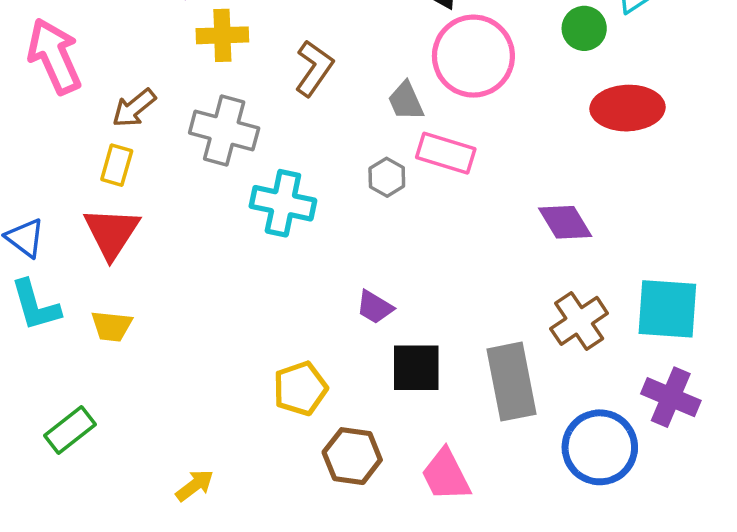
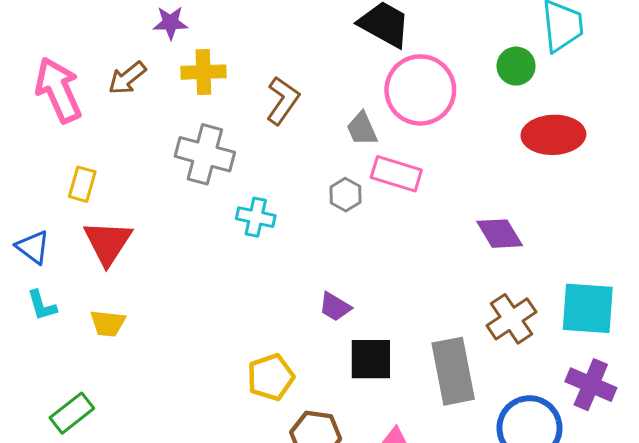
brown arrow: (134, 108) -> (127, 78), moved
yellow rectangle: (117, 165) -> (82, 184), moved
cyan cross: (283, 203) -> (256, 217), size x0.7
cyan L-shape: (35, 305) -> (42, 305), size x0.7

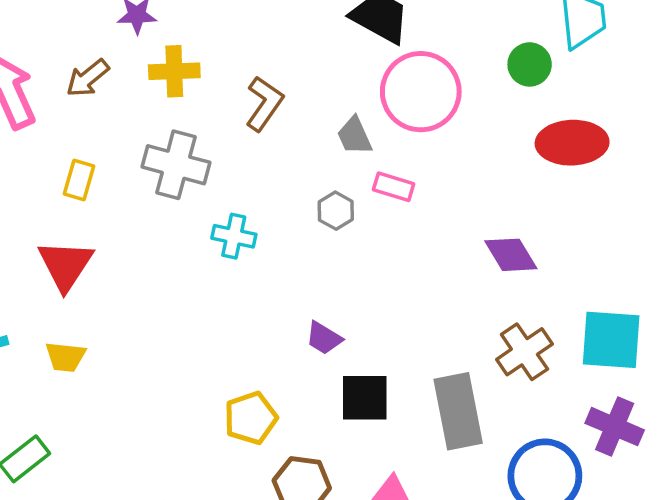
pink rectangle: (396, 174) -> (394, 187), size x0.7
yellow rectangle: (82, 184) -> (79, 180), moved

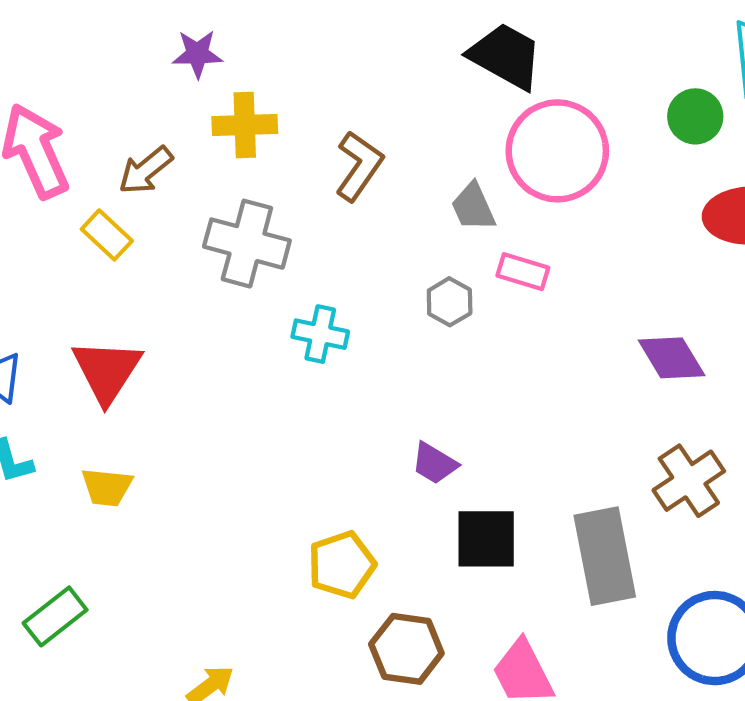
brown arrow: (88, 78) -> (146, 170), moved
yellow rectangle: (79, 180) -> (107, 235), moved, turned -63

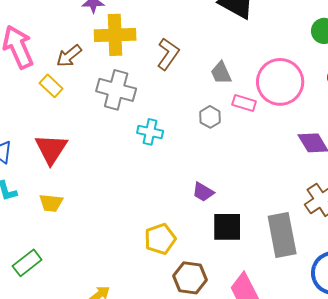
yellow cross: (245, 125) -> (115, 35), size x1.4
pink circle: (557, 151) -> (280, 82), moved

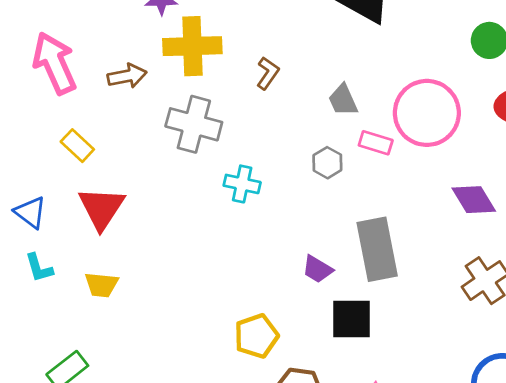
brown L-shape: (168, 54) -> (268, 73), size x0.7
brown arrow: (69, 56) -> (127, 76), turned -152
yellow rectangle: (51, 86) -> (77, 146), moved
gray rectangle: (282, 235) -> (377, 249), moved

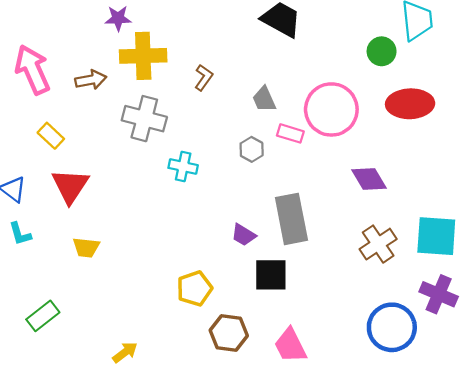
yellow trapezoid: (101, 285) -> (86, 247), moved

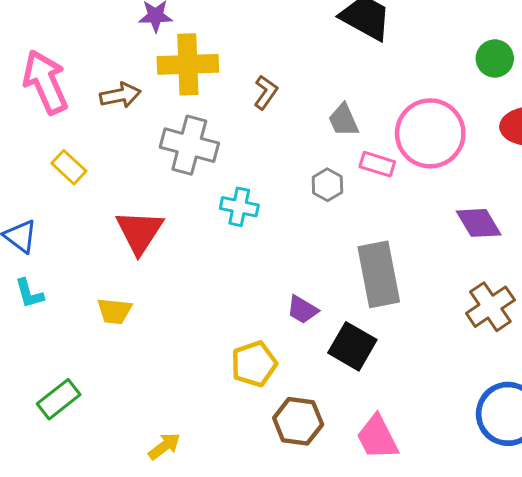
red triangle: (70, 186) -> (139, 232), moved
purple trapezoid: (244, 235) -> (302, 310), moved
black square: (271, 275) -> (352, 346), turned 30

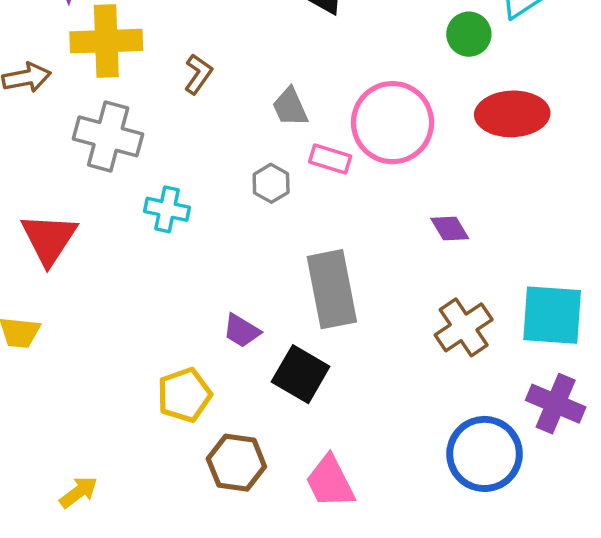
purple diamond: (479, 223) -> (450, 228), size x0.7

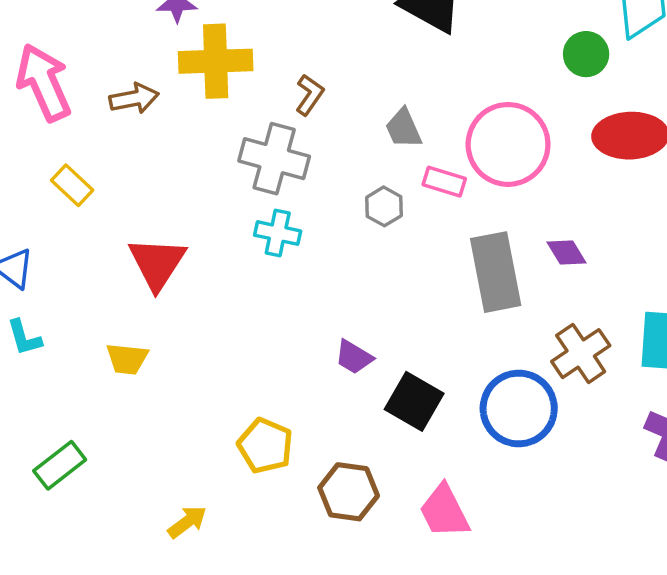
gray cross: (108, 136) -> (274, 159), moved
gray rectangle: (332, 289) -> (496, 272), moved
yellow pentagon: (184, 395) -> (265, 446), moved, turned -30
blue circle: (484, 454) -> (519, 408), moved

